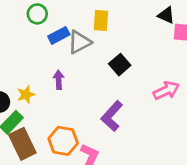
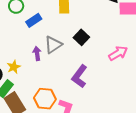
gray triangle: (79, 42) -> (53, 45), moved

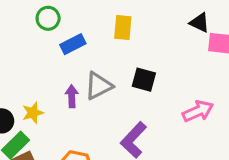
black square: (81, 37) -> (144, 80), turned -35

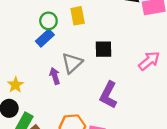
green circle: (48, 18) -> (48, 21), moved
yellow star: (33, 113) -> (15, 85), moved

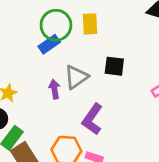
green circle: (48, 21) -> (56, 25), size x1.5
purple L-shape: (108, 95) -> (92, 119), moved

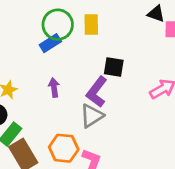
gray triangle: (76, 77) -> (92, 116), moved
purple L-shape: (92, 119) -> (97, 92), moved

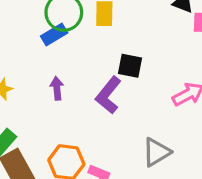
gray triangle: (92, 116) -> (156, 152), moved

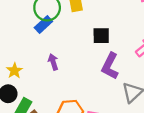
purple L-shape: (108, 95) -> (110, 66), moved

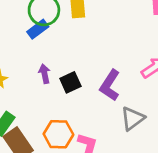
black square: (101, 36) -> (70, 82), moved, turned -30

